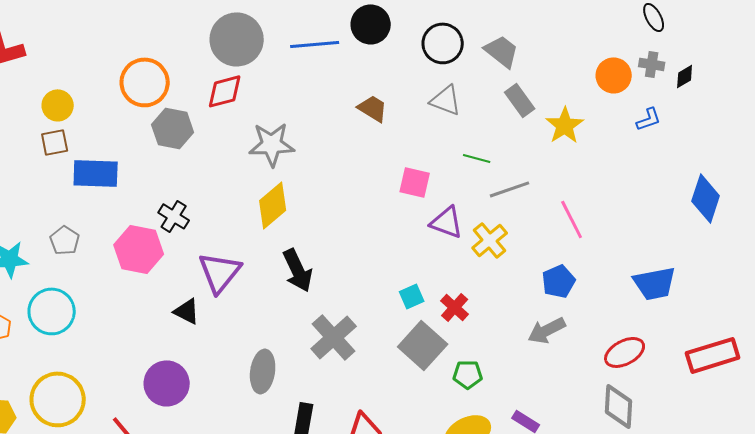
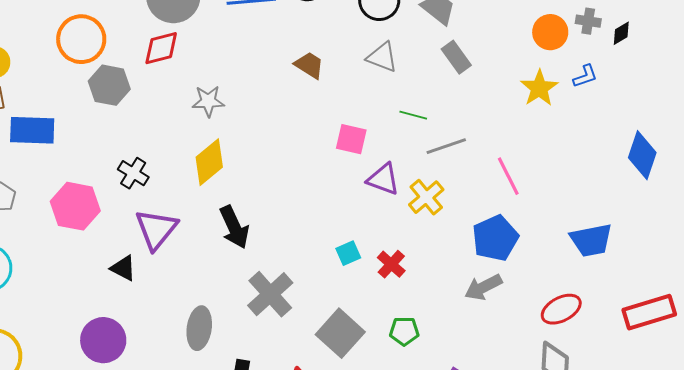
yellow star: (565, 125) -> (539, 88), moved
gray star: (272, 144) -> (208, 101), size x0.7
black cross: (174, 216) -> (133, 173), moved
blue pentagon: (559, 281) -> (495, 238), size x1.4
gray square: (423, 345) -> (340, 333), moved

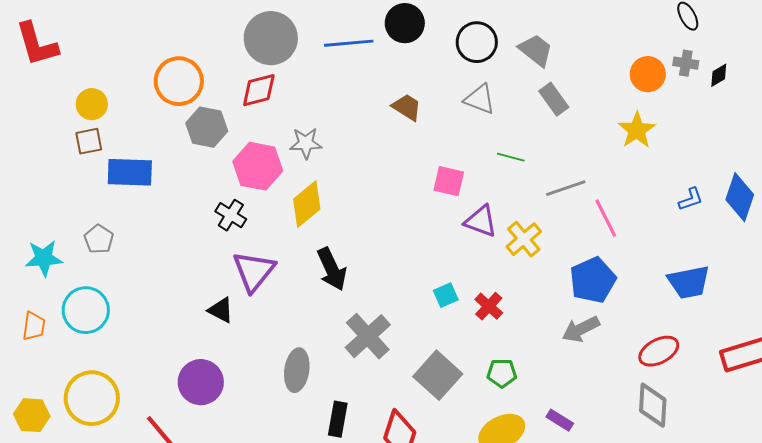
blue L-shape: (585, 76) -> (691, 199), moved
gray line: (446, 146) -> (566, 188), moved
pink hexagon: (75, 206) -> (258, 166), moved

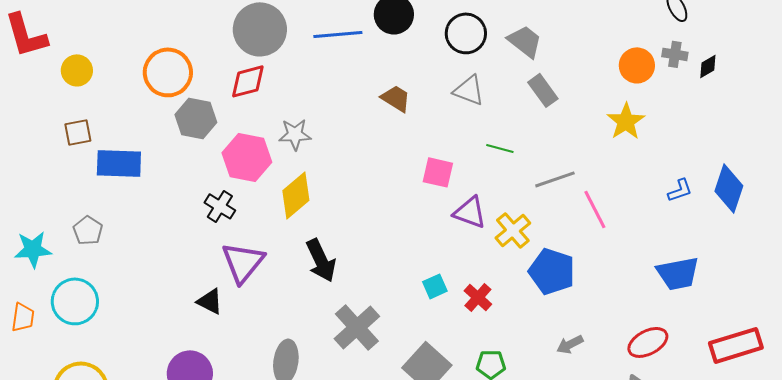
yellow circle: (92, 104) -> (77, 70), moved
blue pentagon: (593, 280) -> (552, 271), moved, turned -30
gray arrow: (581, 329) -> (570, 344), moved, size x0.7

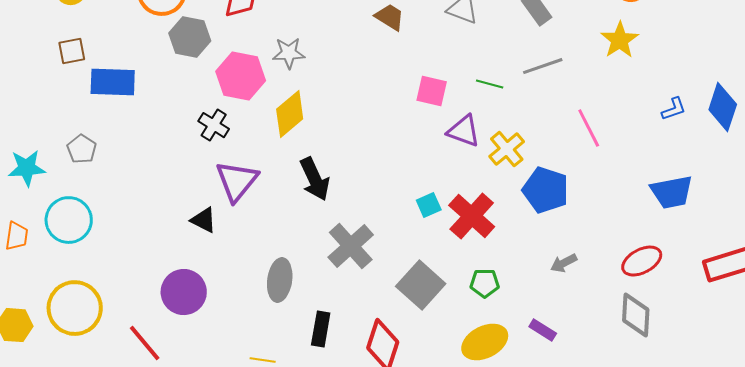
green line: (500, 148) -> (490, 84), moved
gray line: (555, 179) -> (543, 66), moved
red cross: (478, 297) -> (472, 216), size x1.6

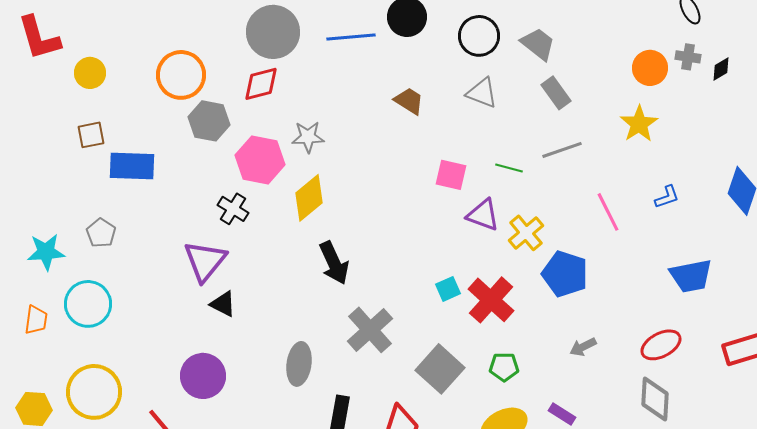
blue L-shape: (674, 109) -> (667, 197), moved
purple triangle: (237, 181) -> (205, 261), moved

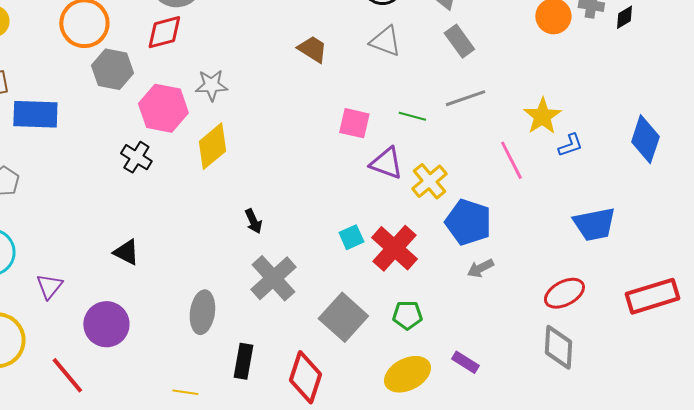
yellow star: (639, 124) -> (542, 116), moved
purple triangle: (205, 261) -> (49, 286), moved, size x0.6
black arrow: (334, 263) -> (253, 221), moved, size x0.6
gray arrow: (583, 347) -> (480, 268), moved

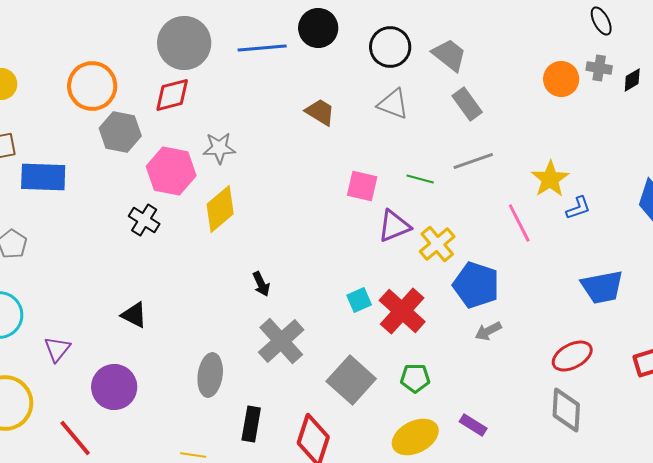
purple triangle: (386, 163) -> (394, 226), turned -42

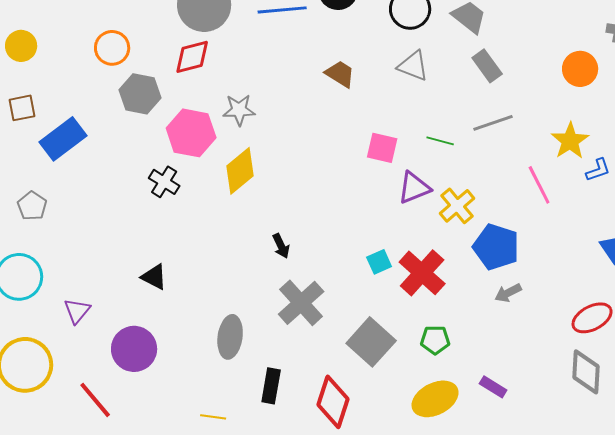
orange circle: (561, 79) -> (580, 69), moved
orange circle: (92, 86) -> (112, 48), size x0.7
blue rectangle: (43, 177) -> (63, 139), turned -39

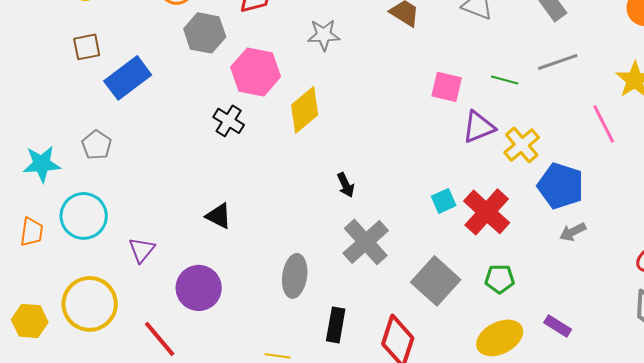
gray star: (239, 110) -> (324, 35), moved

